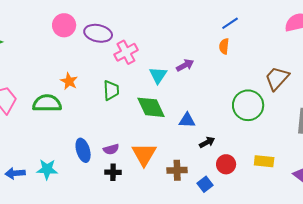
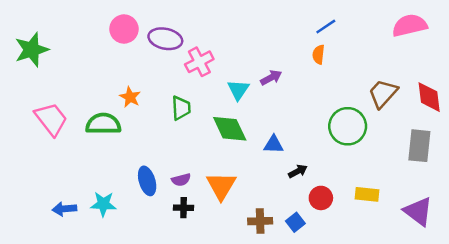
brown cross: (177, 170) -> (260, 221), moved

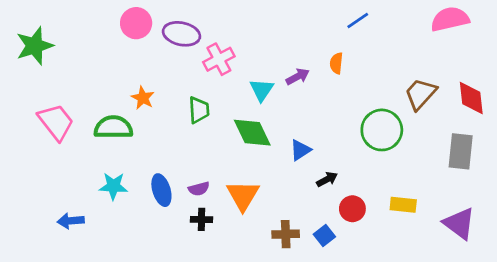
orange semicircle: (318, 55) -> (336, 63), moved
blue triangle: (273, 144) -> (300, 150), turned -35
cyan star: (103, 204) -> (113, 186), moved

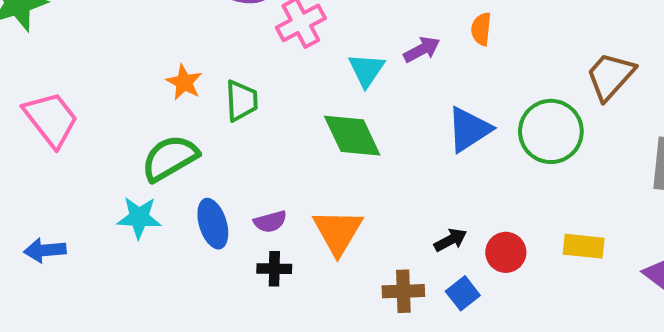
green trapezoid: (199, 110) -> (242, 101), moved
green semicircle: (113, 127) -> (170, 158), moved, turned -30
blue triangle: (300, 150) -> (469, 129), moved, size x1.4
black arrow: (327, 179) -> (450, 240), moved
blue arrow: (71, 221) -> (45, 250), moved

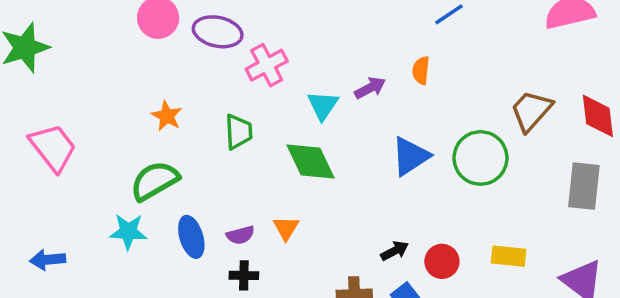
green trapezoid: (242, 101) -> (239, 132), moved
orange triangle: (338, 232) -> (286, 228), moved, size x0.6

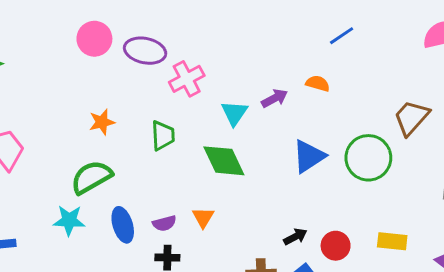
orange semicircle: (421, 70) -> (318, 83), turned 100
orange star: (167, 116) -> (102, 122), turned 30

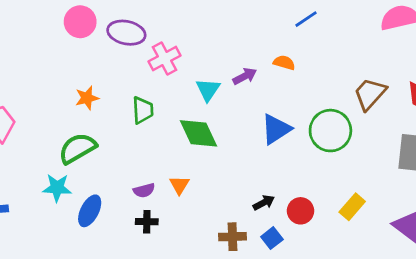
blue ellipse: (123, 225) -> (90, 211), moved, turned 44
yellow rectangle: (392, 241) -> (352, 207), turned -55

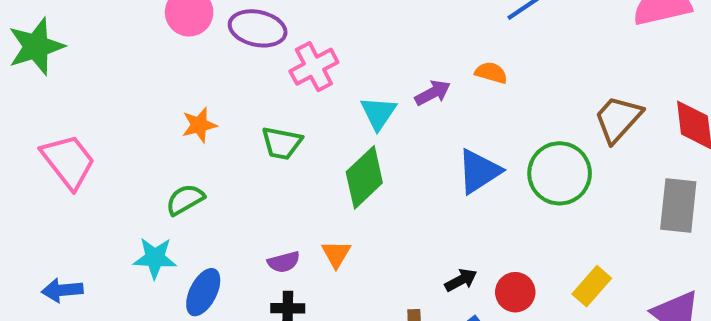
green trapezoid: (143, 110) -> (282, 143), turned 104
green diamond: (198, 133) -> (364, 177), turned 72
green semicircle: (77, 148) -> (185, 200), size x0.7

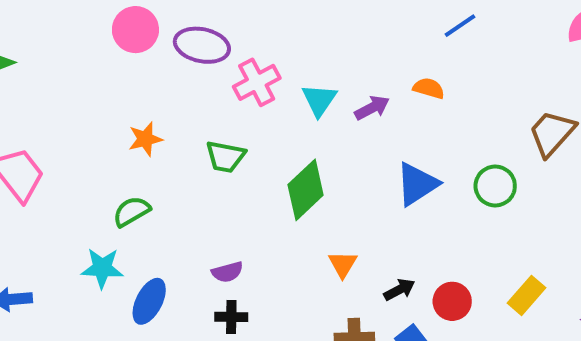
cyan triangle: (378, 113) -> (319, 100), moved
green circle: (560, 173) -> (495, 186), size x0.7
orange triangle: (336, 254) -> (343, 264), moved

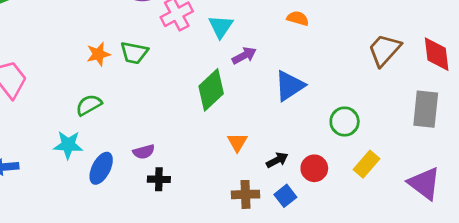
purple arrow: (372, 108) -> (244, 56), moved
green trapezoid: (225, 157) -> (134, 53), moved
green circle: (495, 186) -> (345, 122), moved
purple semicircle: (227, 272) -> (144, 152), moved

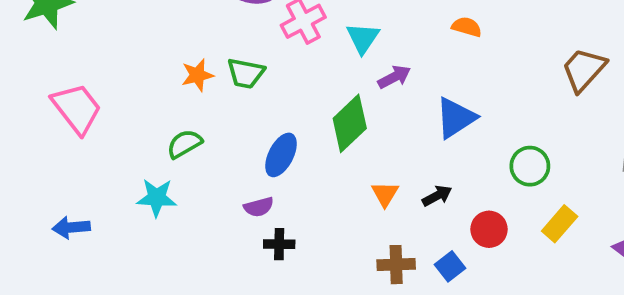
black arrow: (277, 160) -> (437, 196), moved
blue ellipse: (101, 168) -> (281, 155), moved

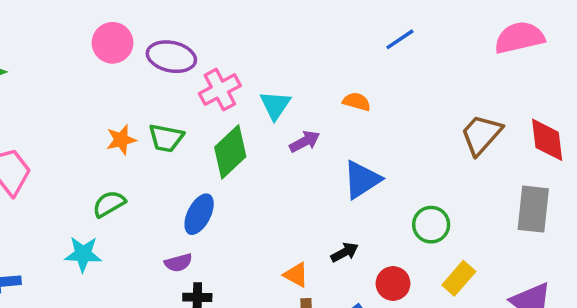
orange semicircle: (467, 27) -> (357, 102), moved
green diamond: (350, 123) -> (230, 152), moved
orange triangle: (385, 194) -> (296, 275), moved, turned -32

